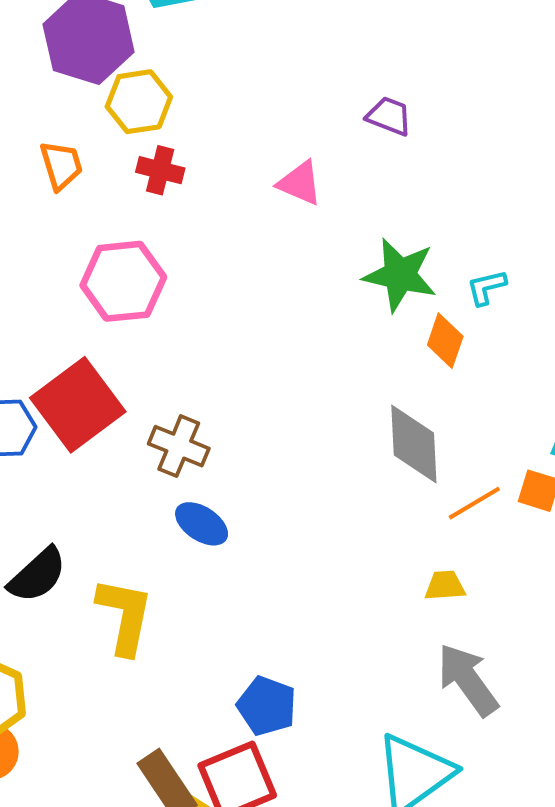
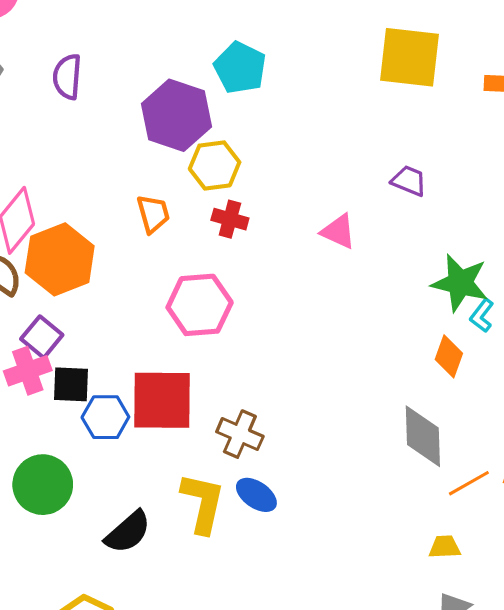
green star: (400, 275) -> (460, 283), moved
cyan L-shape: (486, 287) -> (482, 316), turned -40
red square: (78, 405) -> (162, 400), turned 36
yellow L-shape: (125, 616) -> (203, 503), moved

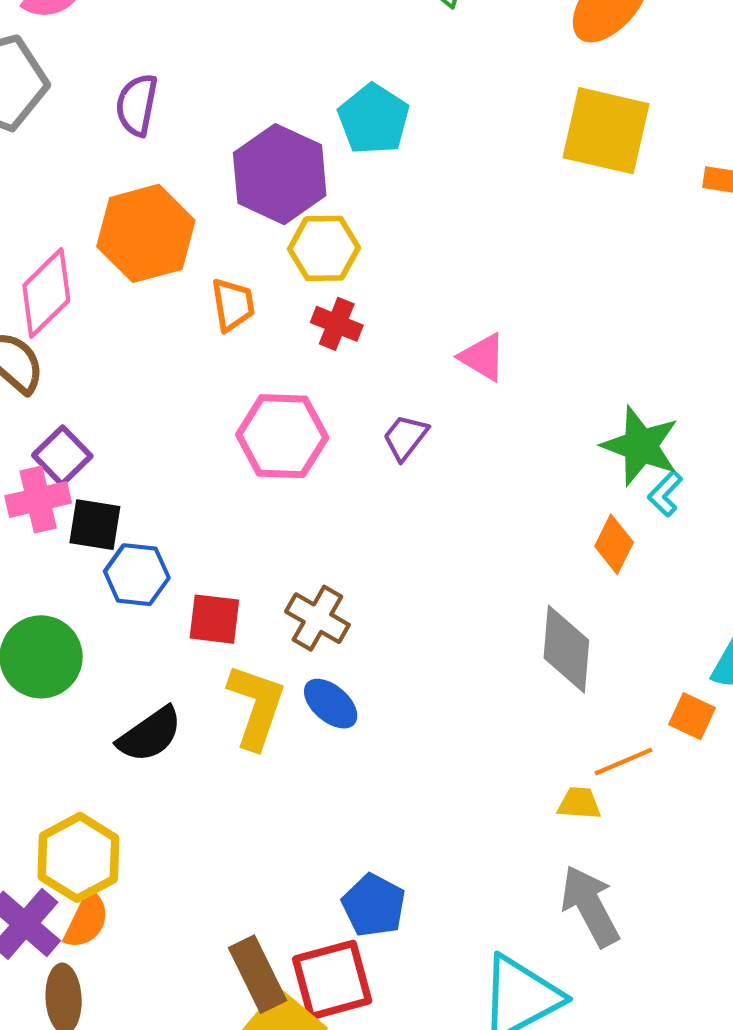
purple trapezoid: (409, 181) -> (405, 437), moved, turned -81
orange hexagon: (60, 259) -> (146, 233), moved
red square: (162, 400) -> (214, 619), moved, size x0.6
orange line: (469, 483) -> (623, 762), moved

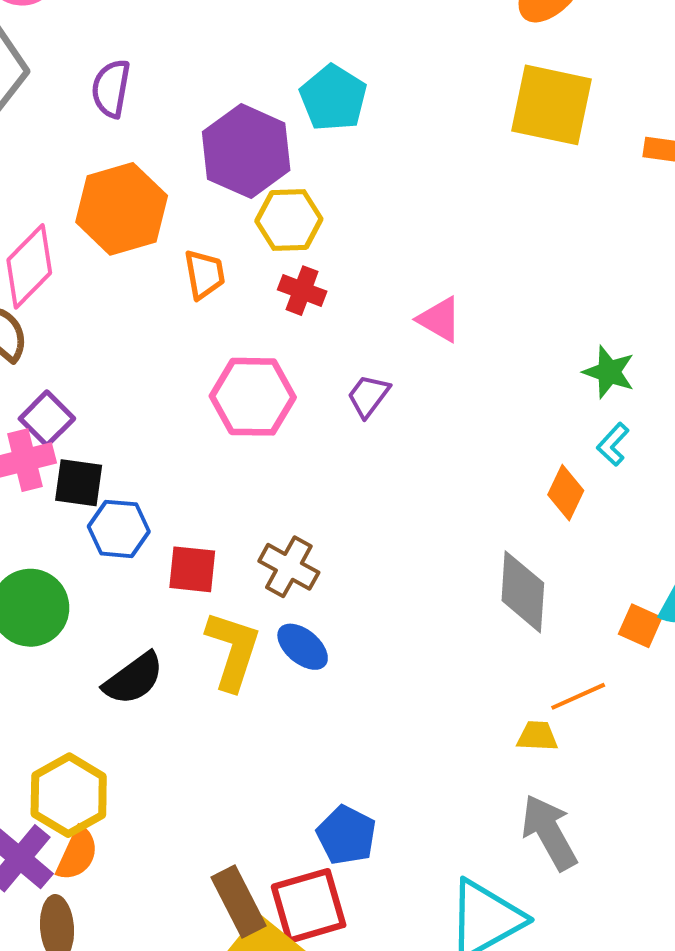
green star: (641, 446) -> (609, 372), moved, size x0.7
orange square: (692, 716) -> (640, 626), moved

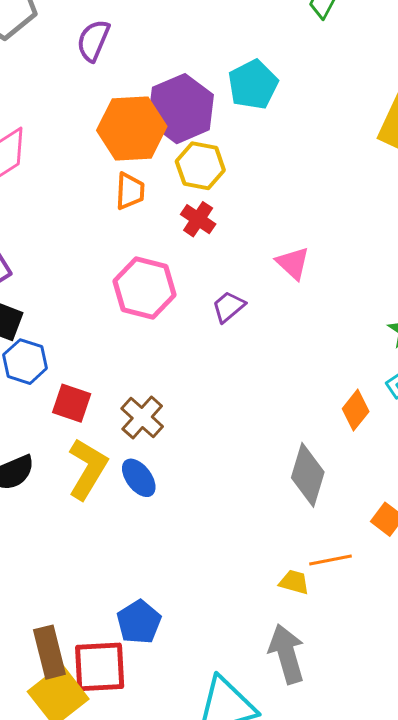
orange hexagon: (122, 209) -> (132, 128), moved

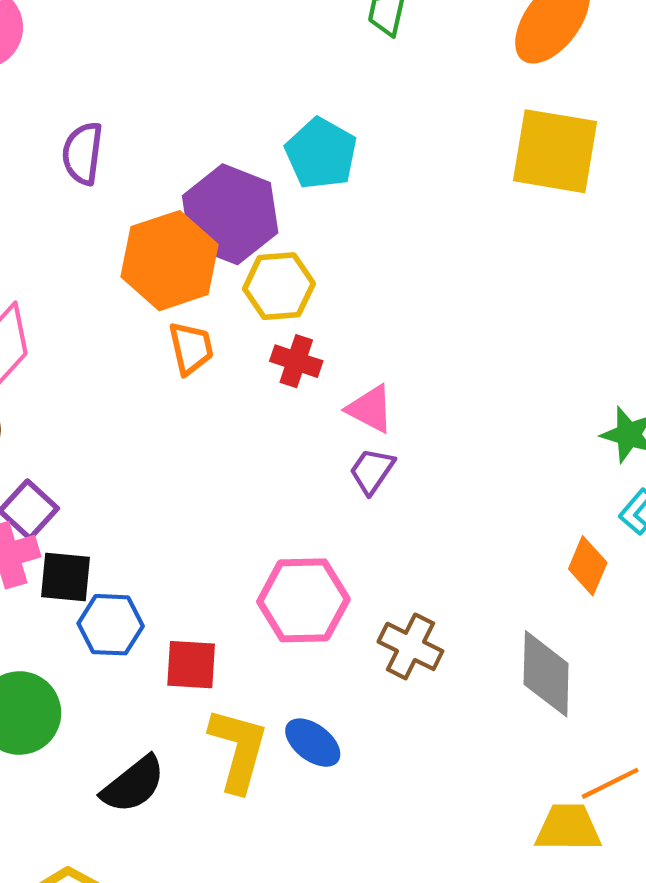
pink triangle: (293, 263) -> (370, 409), moved
pink hexagon: (144, 288) -> (303, 600), moved
brown cross: (142, 418) -> (410, 646), moved
yellow trapezoid: (294, 582) -> (568, 828), size x1.5

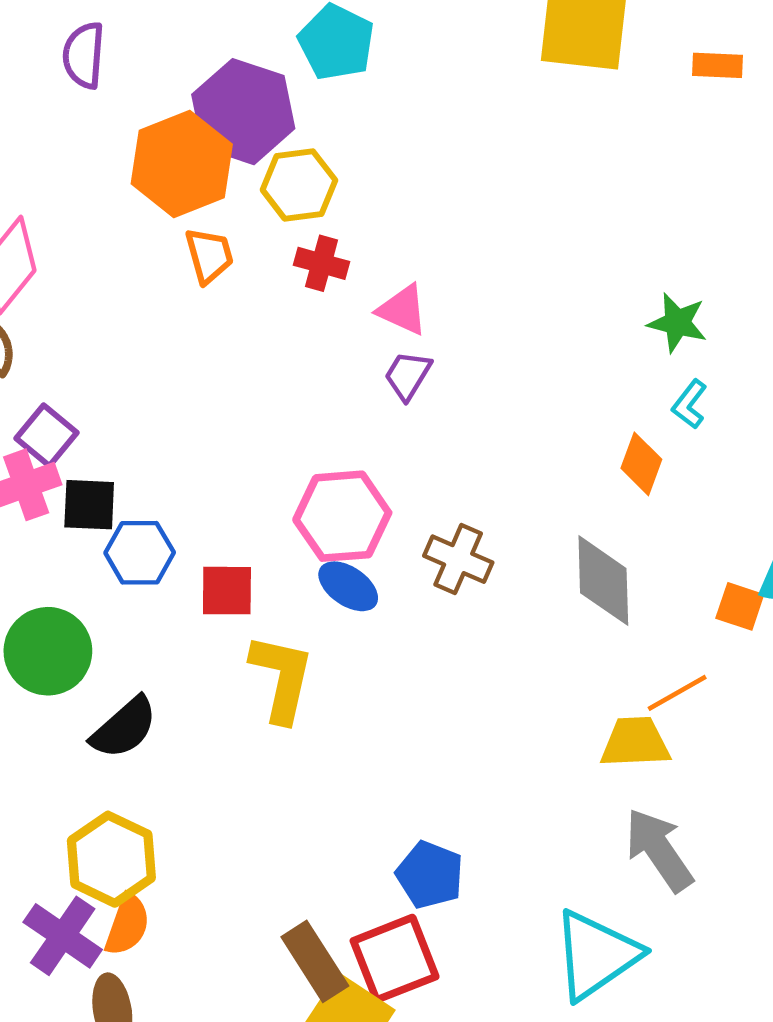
blue ellipse: (313, 743) -> (348, 586), moved
black semicircle: (133, 784) -> (124, 728), moved

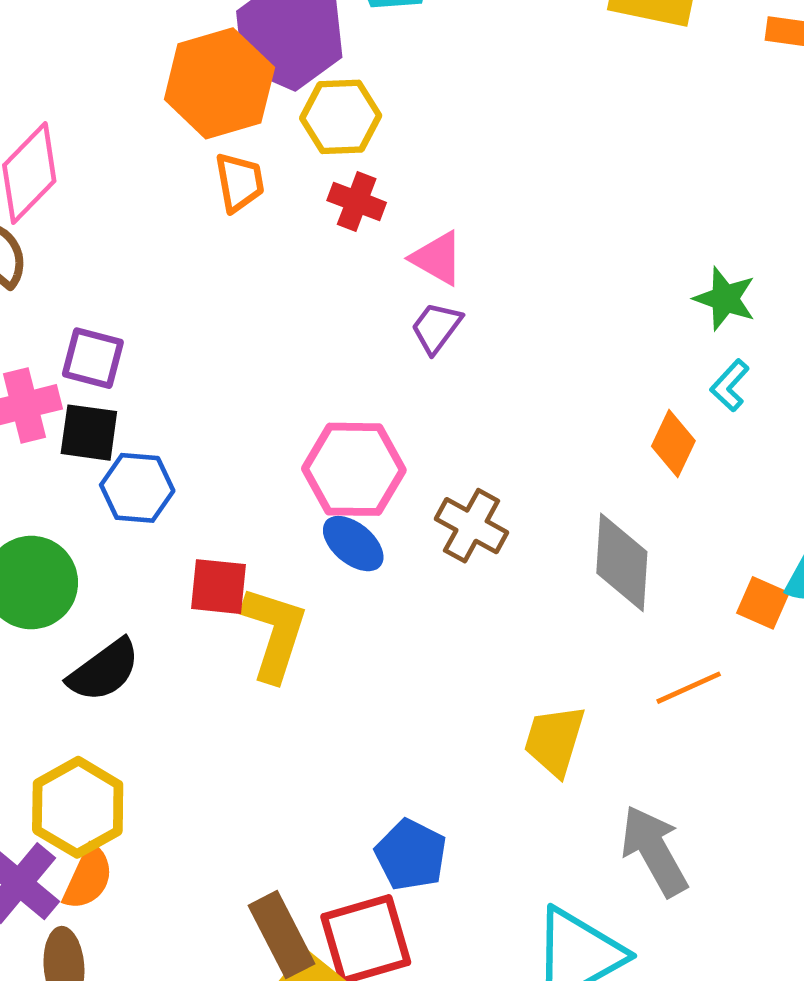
purple square: (47, 436) -> (93, 358), moved, turned -30
red square: (227, 591) -> (219, 587), moved
yellow trapezoid: (635, 742) -> (554, 740), moved, turned -76

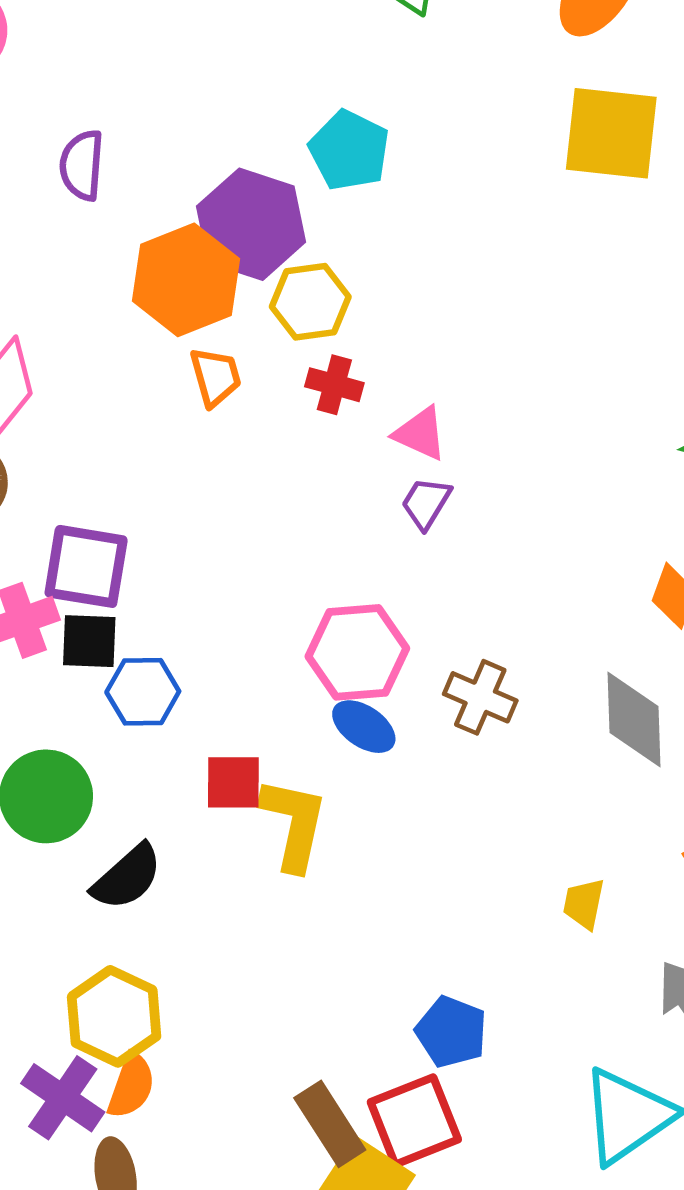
purple square: (93, 358) -> (86, 566), size x1.4
yellow trapezoid: (554, 740) -> (584, 904), size x0.7

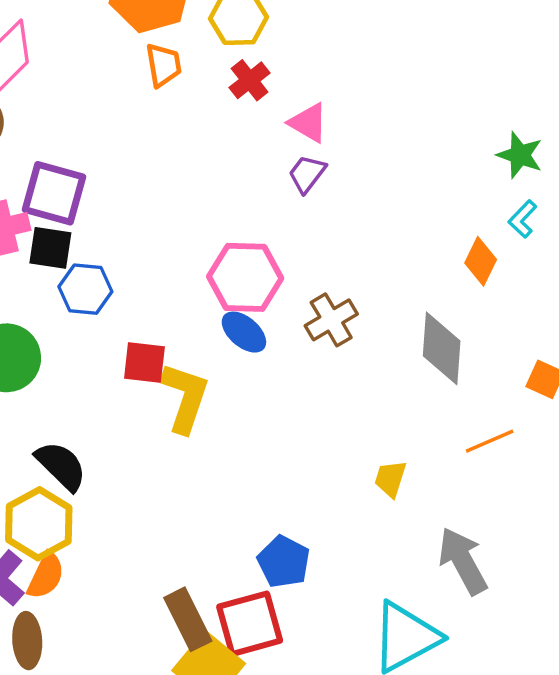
red cross: (334, 385) -> (250, 80), turned 30
brown cross: (480, 697) -> (331, 320), turned 30
black semicircle: (127, 877) -> (61, 466), moved, turned -100

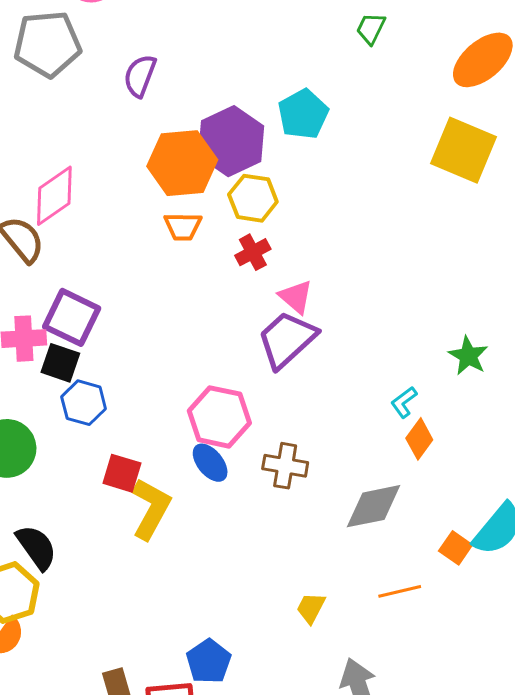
orange trapezoid: (163, 65) -> (183, 226), turned 90
purple trapezoid: (307, 174) -> (287, 339), size x1.8
cyan L-shape: (523, 219) -> (404, 402), moved
brown cross: (331, 320) -> (285, 466), turned 30
gray diamond: (442, 348) -> (374, 506), turned 64

